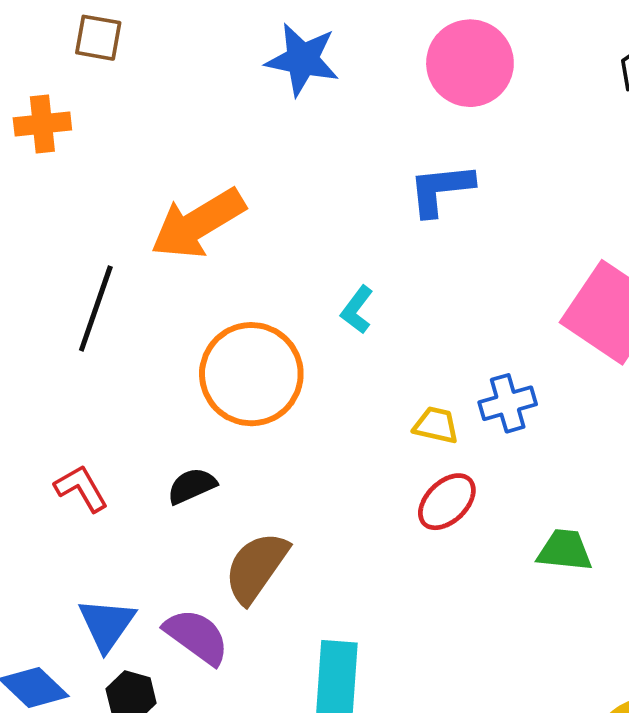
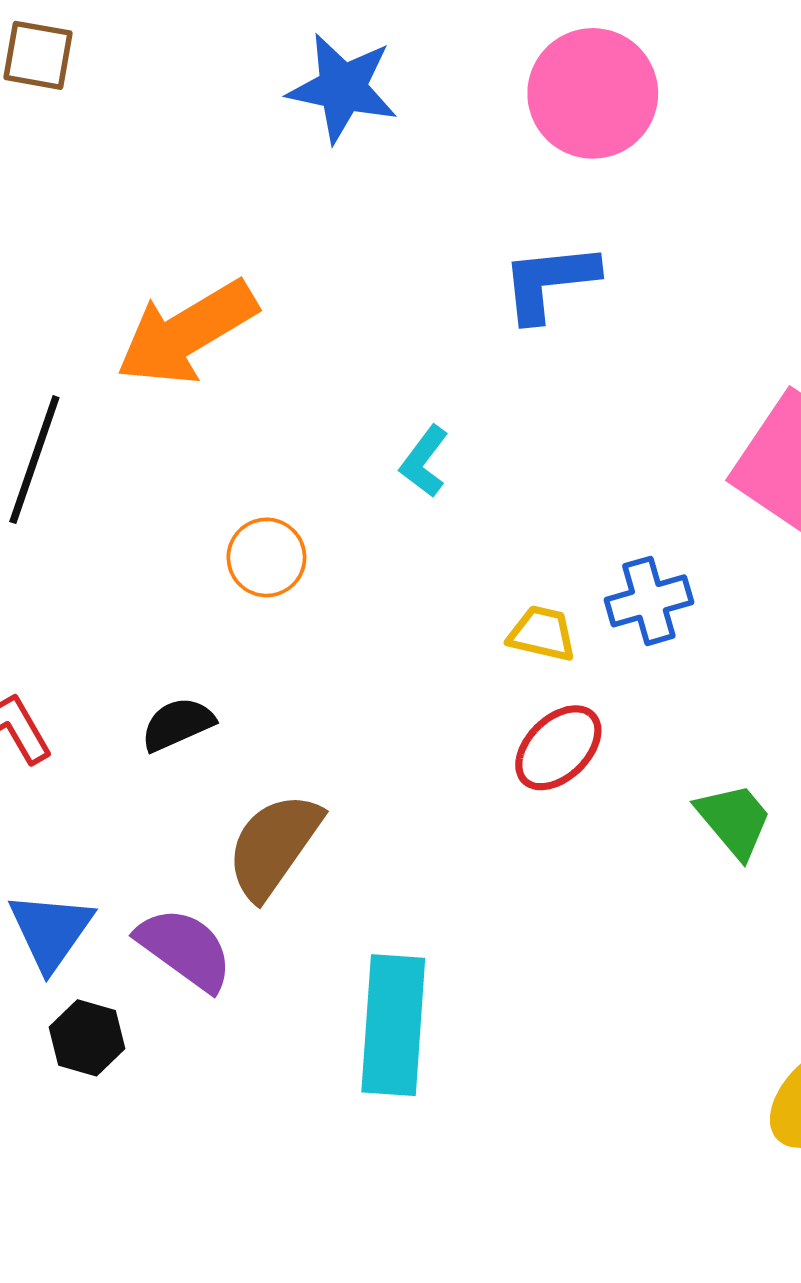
orange circle: (251, 374) -> (266, 557), size x0.5
green trapezoid: (565, 550) -> (734, 820), turned 44

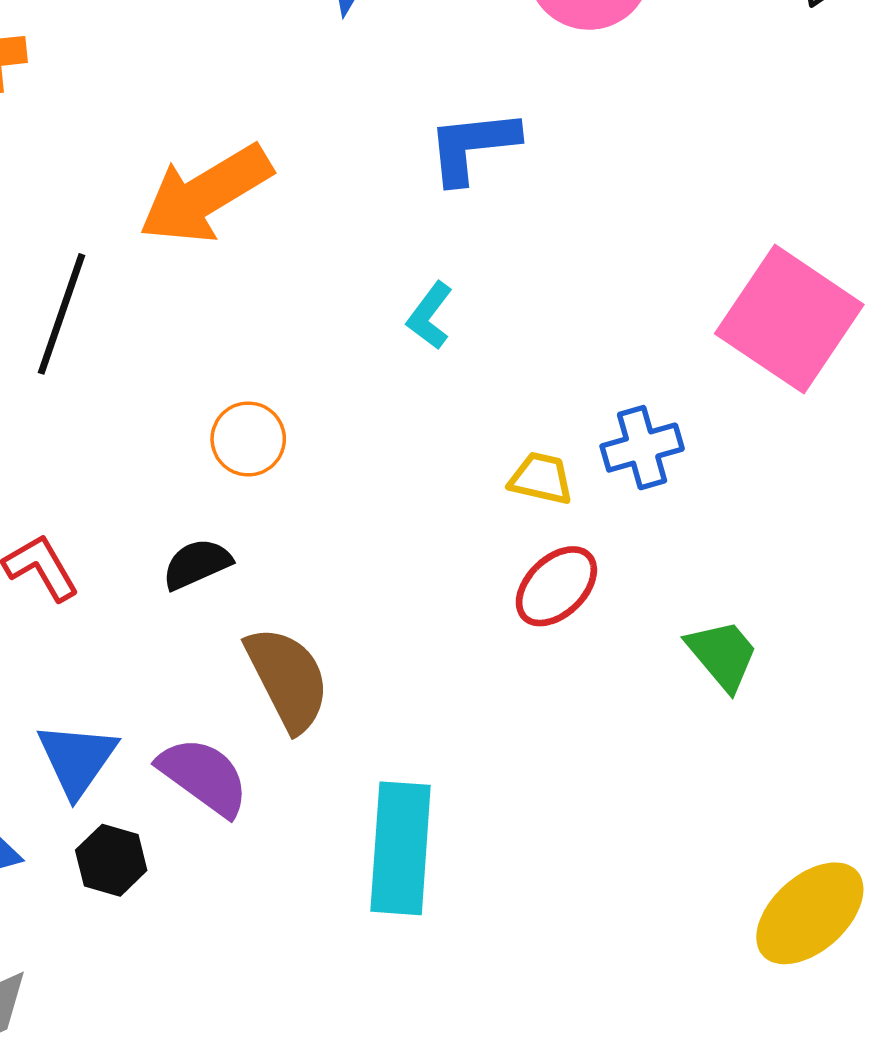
blue L-shape: (549, 282) -> (473, 146), moved
orange circle: (266, 557) -> (248, 439), moved
brown semicircle: (274, 846) -> (288, 679), turned 118

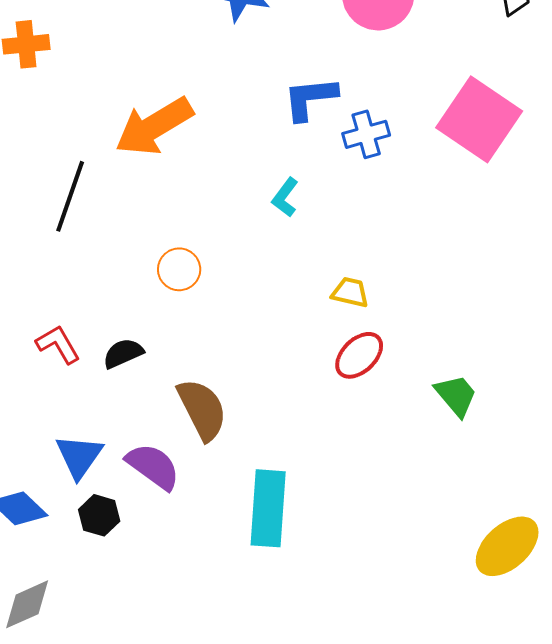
pink square: (789, 319) -> (479, 119), moved
blue cross: (642, 448) -> (366, 134), moved
black semicircle: (197, 564) -> (123, 353), moved

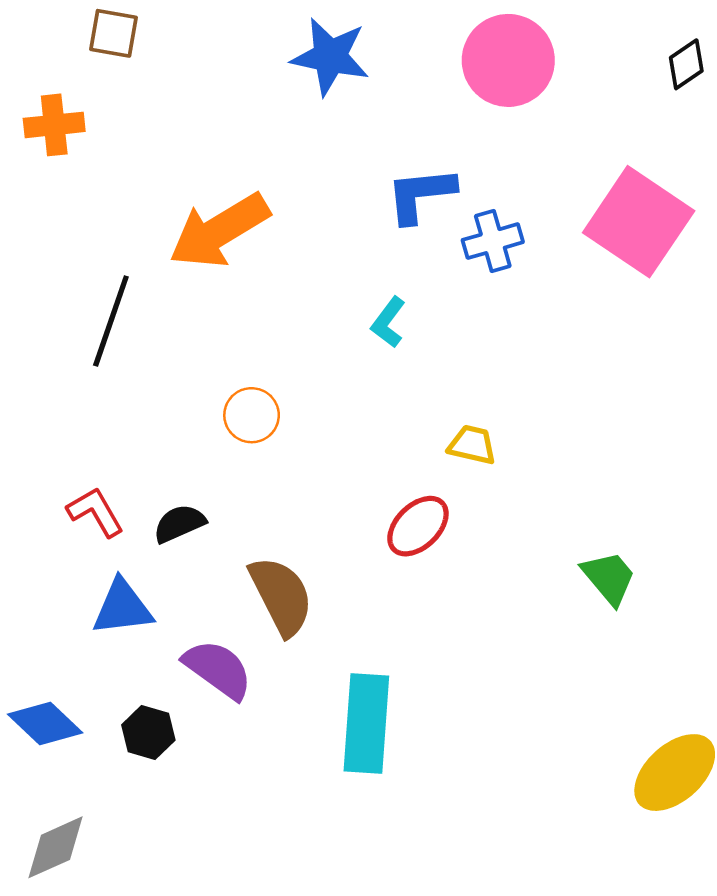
red ellipse: (359, 355) -> (418, 526), moved
blue triangle: (79, 456) -> (123, 607), moved, turned 48

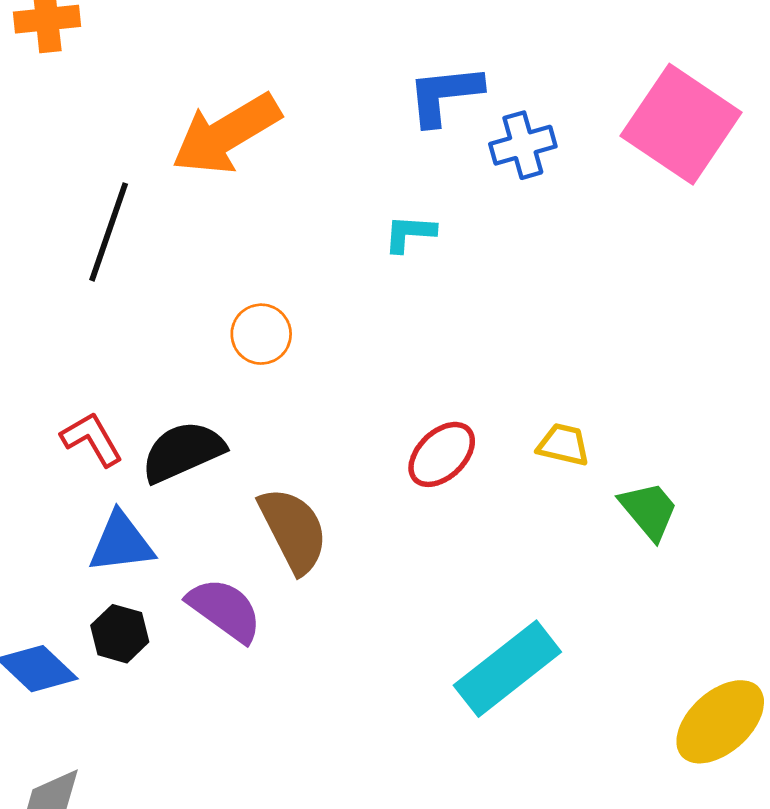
cyan L-shape: (388, 322) -> (410, 233), turned 57
yellow trapezoid: (472, 445) -> (563, 445), moved
black semicircle: (179, 524) -> (183, 452), size x1.5
cyan rectangle: (366, 723) -> (507, 669), moved, turned 48
black hexagon: (148, 733) -> (120, 634), moved

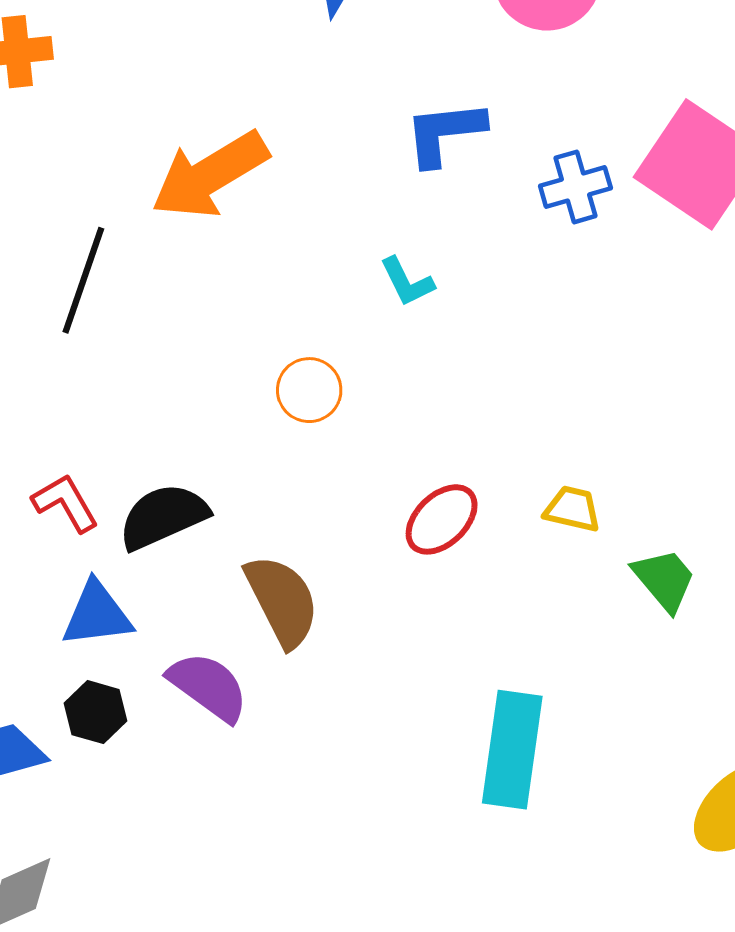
blue cross: (523, 145) -> (575, 187), moved
cyan L-shape: (410, 233) -> (407, 282), turned -120
orange circle: (261, 334) -> (309, 390), moved
cyan rectangle: (507, 669) -> (512, 750), turned -44

